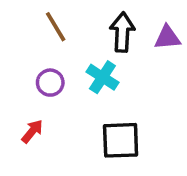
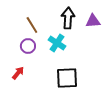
brown line: (56, 27) -> (32, 25), moved

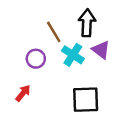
purple triangle: (93, 21) -> (101, 50), moved, turned 42
brown line: (32, 25) -> (54, 32), moved

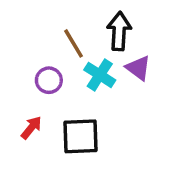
black square: (86, 100) -> (80, 136), moved

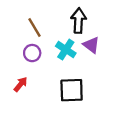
brown line: (73, 43) -> (34, 28), moved
black square: (80, 136) -> (72, 90), moved

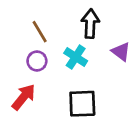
purple triangle: (91, 45) -> (121, 52), moved
red arrow: (21, 84) -> (24, 97), size x1.5

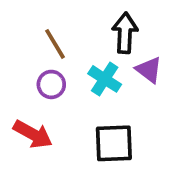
purple triangle: (121, 52) -> (149, 70), moved
red arrow: (24, 97) -> (33, 134), turned 80

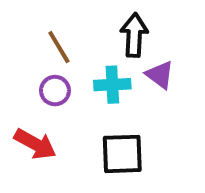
cyan cross: (105, 79) -> (112, 85), turned -36

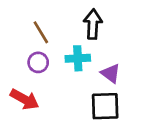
purple triangle: (160, 75) -> (111, 73), moved
black square: (122, 154) -> (105, 106), moved

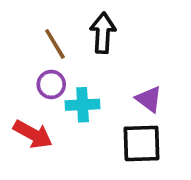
black arrow: (93, 24) -> (103, 33), moved
cyan cross: (78, 58) -> (83, 105), moved

